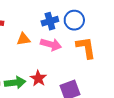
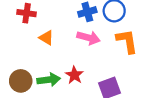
orange triangle: (23, 39) -> (46, 38), moved, turned 40

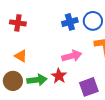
orange triangle: (46, 38) -> (21, 56), moved
pink arrow: (88, 38) -> (72, 56), moved, turned -30

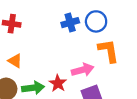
pink arrow: (72, 56) -> (83, 70), moved

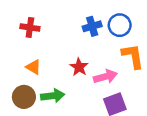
red star: (58, 83) -> (79, 67), moved

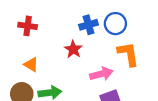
red star: (79, 67) -> (73, 49), moved

